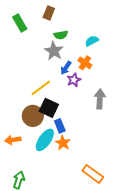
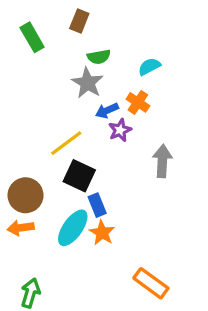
blue arrow: (66, 68) -> (107, 111), turned 32
brown circle: (33, 116) -> (26, 195), moved

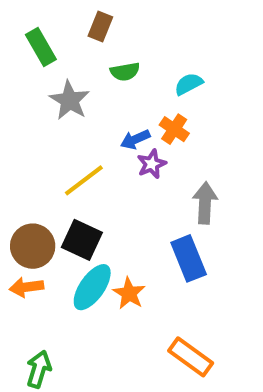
gray star: (87, 83) -> (70, 100), moved
black square: (79, 176) -> (82, 240), moved
blue rectangle: (97, 205) -> (189, 258), moved, size x1.5

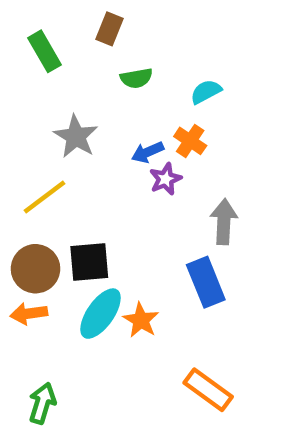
gray star: (70, 100) -> (76, 136), moved
yellow line: (84, 180) -> (44, 197), moved
black square: (82, 240) -> (89, 262), turned -30

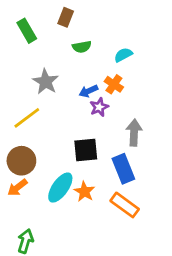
black square: (89, 262) -> (86, 150), moved
orange arrow: (29, 314) -> (17, 188), turned -30
orange rectangle: (208, 390) -> (125, 205), moved

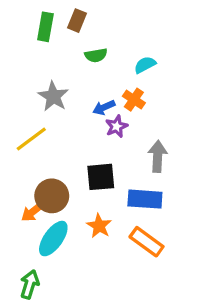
green rectangle: (27, 31) -> (45, 27), moved, turned 40
brown circle: (21, 161) -> (52, 196), moved
blue rectangle: (123, 169) -> (145, 199), turned -64
orange arrow: (17, 188) -> (33, 212), moved
cyan ellipse: (60, 188) -> (53, 239), moved

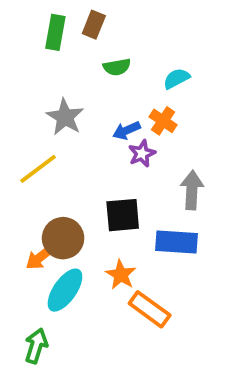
orange rectangle: (147, 242) -> (150, 309), moved

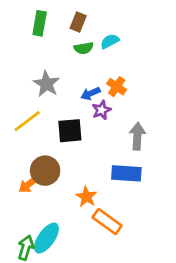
brown rectangle: (94, 25) -> (78, 22), moved
cyan semicircle: (176, 79) -> (110, 41), moved
black square: (123, 215) -> (70, 131), moved
cyan ellipse: (65, 290) -> (46, 238), moved

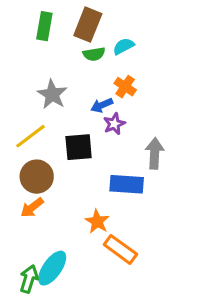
brown rectangle: (78, 22) -> (88, 25), size x1.5
orange cross: (117, 87) -> (125, 87), moved
brown circle: (45, 171) -> (37, 177), moved
blue rectangle: (126, 173) -> (127, 184), moved

